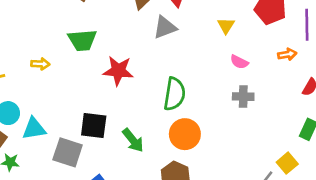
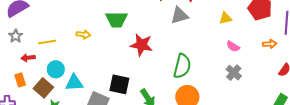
yellow triangle: (226, 26) -> (225, 18), turned 40
gray cross: (243, 97) -> (234, 73), turned 35

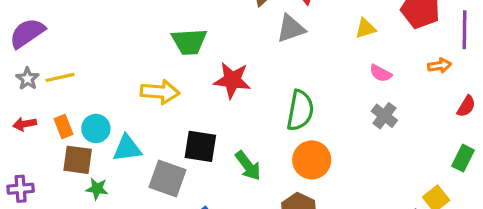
yellow arrow: (83, 34) -> (160, 92), moved, size x1.6
yellow line: (47, 42) -> (60, 77), moved
red arrow: (28, 58) -> (25, 124), moved
orange rectangle: (20, 80) -> (64, 126), moved
brown square: (43, 88) -> (78, 160), turned -30

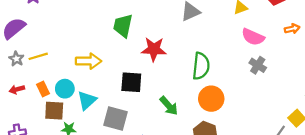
green trapezoid: (189, 42) -> (123, 26), turned 110
pink semicircle: (381, 73) -> (253, 37), size x1.5
yellow arrow: (160, 92) -> (88, 61), moved
black square: (200, 146) -> (131, 82), moved
cyan triangle: (127, 148) -> (87, 100), turned -30

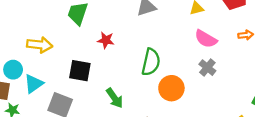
red star: (154, 49) -> (106, 40), size x0.7
orange circle: (211, 99) -> (171, 88), moved

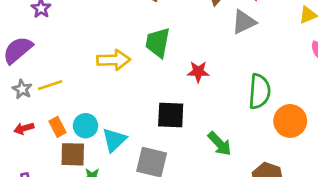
yellow arrow: (40, 45) -> (113, 60), moved

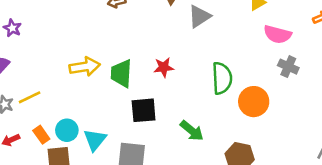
green trapezoid: (158, 43) -> (121, 73), moved

